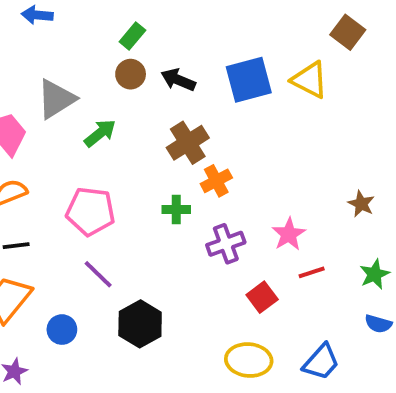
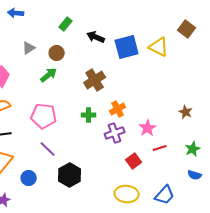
brown square: (348, 32) -> (187, 29), moved
brown circle: (131, 74) -> (57, 53), moved
black arrow: (178, 80) -> (96, 37), moved
gray triangle: (56, 99) -> (29, 48), moved, size x0.6
orange cross: (216, 181) -> (118, 109), moved

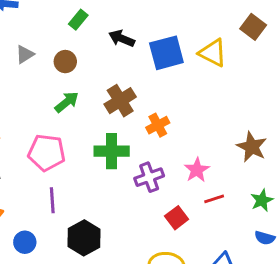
green arrow: (49, 75) -> (67, 102), moved
orange cross: (118, 109) -> (158, 125), moved
brown star: (186, 112) -> (252, 147), size x1.5
green cross: (89, 115) -> (112, 151), size x1.6
purple line: (48, 149) -> (52, 200), turned 42

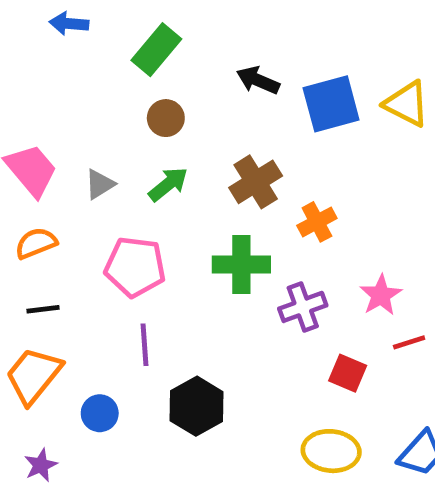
green rectangle: (78, 20) -> (156, 50), moved, size x1.5
gray triangle: (25, 54) -> (100, 184), moved
red square: (177, 218) -> (348, 373), turned -30

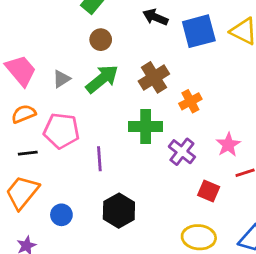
green arrow: (168, 184) -> (102, 79), size x1.4
pink pentagon: (135, 267) -> (61, 131), moved
purple cross: (303, 307) -> (182, 152), turned -32
purple line: (145, 345) -> (99, 159), moved

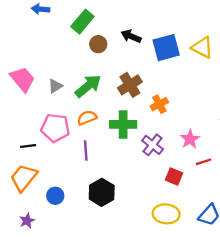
brown circle: (101, 40) -> (98, 44), moved
orange semicircle: (24, 114) -> (87, 118), moved

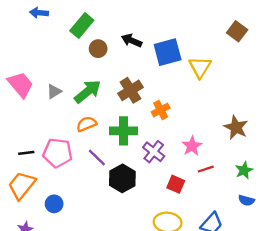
yellow triangle: (202, 48) -> (200, 67), moved, turned 35
pink pentagon: (55, 128) -> (58, 153), moved
purple line: (86, 151) -> (97, 158), moved, turned -42
black hexagon: (102, 192) -> (122, 178), moved

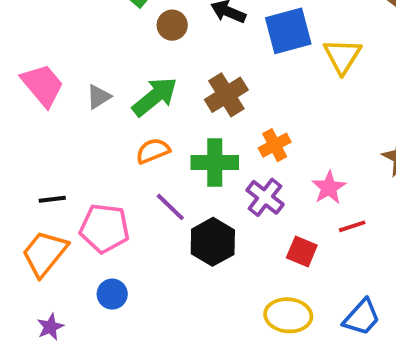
orange cross: (161, 110) -> (275, 145), moved
pink pentagon: (58, 153) -> (104, 228), moved
blue circle: (54, 204) -> (112, 294), moved

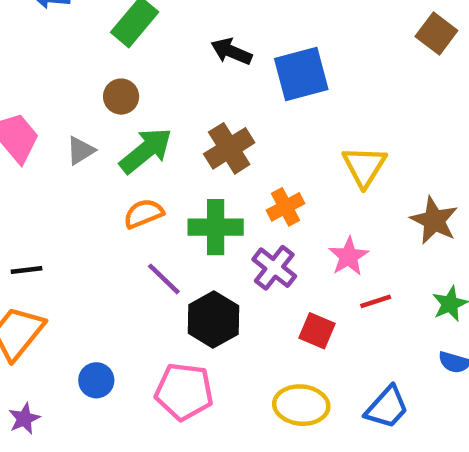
brown circle: (172, 25) -> (121, 97), moved
yellow triangle: (342, 56) -> (364, 166), moved
pink pentagon: (104, 228) -> (184, 392), moved

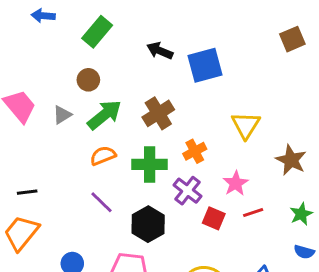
brown square: (436, 33) -> (292, 39), turned 30
purple line: (164, 279) -> (101, 202), moved
red square: (317, 331) -> (214, 218), moved

